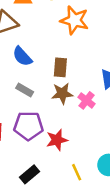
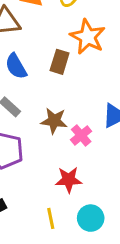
brown rectangle: (60, 67) -> (60, 62), moved
red star: (57, 140) -> (69, 180), moved

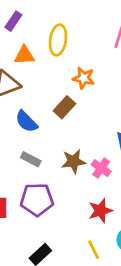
orange star: (88, 37) -> (84, 78), size x0.7
brown rectangle: (60, 62) -> (64, 107), turned 40

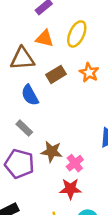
brown rectangle: (64, 107) -> (56, 74), moved
brown star: (73, 161) -> (52, 152), moved
pink cross: (101, 168) -> (75, 163), moved

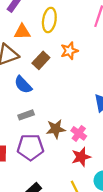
orange star: (89, 73) -> (69, 51), turned -30
gray rectangle: (24, 128) -> (26, 115), turned -48

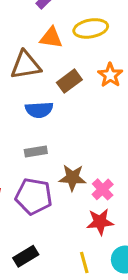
yellow ellipse: (49, 20) -> (91, 28), turned 60
orange star: (69, 51) -> (110, 75), turned -30
blue semicircle: (23, 85) -> (39, 110), turned -60

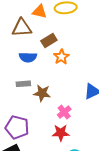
orange star: (110, 75) -> (61, 57), moved
brown star: (72, 178) -> (42, 93), moved
purple pentagon: (34, 196) -> (17, 127), moved

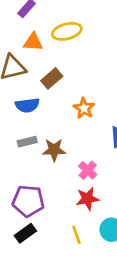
orange star: (61, 57) -> (84, 108), moved

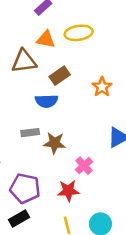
blue semicircle: (27, 105) -> (46, 101), moved
orange star: (84, 108) -> (102, 87), moved
red star: (88, 199) -> (68, 191), moved

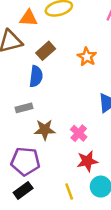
blue semicircle: (46, 101) -> (36, 76), turned -75
brown star: (55, 143) -> (45, 130), moved
red star: (68, 191) -> (87, 161), moved

